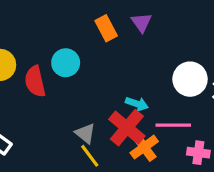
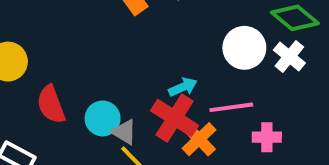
cyan circle: (66, 63) -> (103, 118), moved
red semicircle: (35, 81) -> (51, 105), moved
cyan arrow: (137, 104) -> (183, 87), turned -35

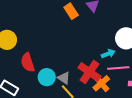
cyan arrow: (183, 87) -> (108, 54), moved
cyan circle: (103, 118) -> (47, 77), moved

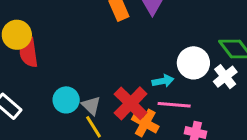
red semicircle: (28, 62) -> (29, 53), moved
orange cross: (101, 83) -> (145, 123), turned -30

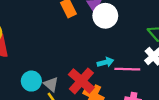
white circle: (193, 63) -> (105, 16), moved
pink line: (174, 105) -> (127, 69), moved

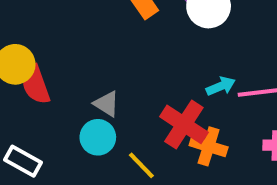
gray triangle: (51, 84) -> (107, 104), moved

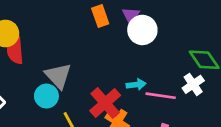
gray triangle: (107, 104) -> (58, 76), size x1.5

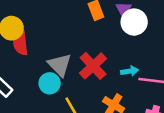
red cross: (105, 103) -> (93, 66), moved

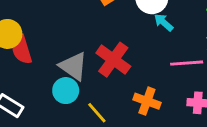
cyan arrow: (130, 71) -> (164, 22), moved, turned -119

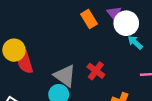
red cross: (113, 60) -> (96, 71), size x0.7

